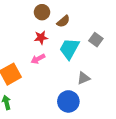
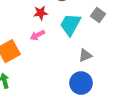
blue circle: (68, 101) -> (81, 83), moved

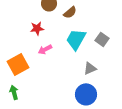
red star: (41, 13) -> (37, 28), moved
gray square: (98, 15) -> (102, 39), moved

